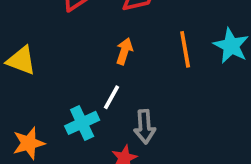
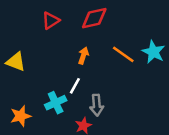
orange line: (185, 49) -> (123, 54), turned -45

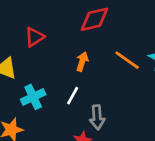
red triangle: (51, 21) -> (34, 37), moved
cyan cross: (56, 103) -> (33, 97), moved

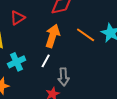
orange arrow: (82, 62) -> (53, 36), size x1.6

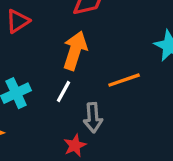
orange line: (86, 35) -> (124, 80), moved, turned -54

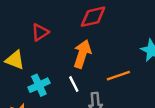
white line: (63, 91) -> (74, 84), turned -56

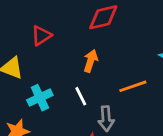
orange arrow: (82, 54) -> (91, 61), size x0.7

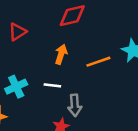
orange line: (133, 86) -> (98, 62), moved
white line: (81, 96) -> (52, 85), turned -56

